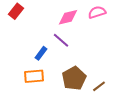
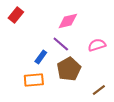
pink semicircle: (97, 12) -> (97, 45), moved
brown pentagon: (74, 78) -> (69, 69), moved

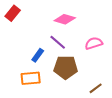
pink diamond: (68, 21) -> (65, 19), turned 30
brown pentagon: (69, 69) -> (66, 67), turned 30

